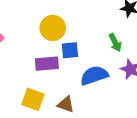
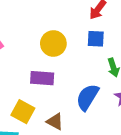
blue square: (70, 50) -> (96, 39), moved
blue semicircle: (94, 75) -> (88, 97), turned -48

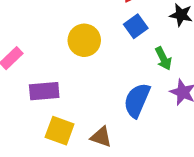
blue square: (96, 39) -> (136, 26), turned -30
purple rectangle: (42, 78) -> (44, 91), moved

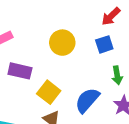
yellow square: (60, 131) -> (49, 92), moved

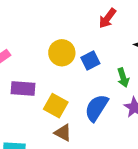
blue square: (104, 44) -> (90, 60), moved

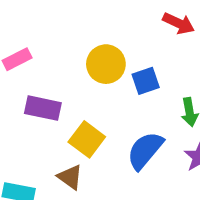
red arrow: (107, 18) -> (179, 23), turned -110
brown triangle: (63, 133) -> (70, 177), moved

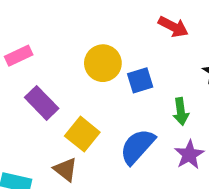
purple rectangle: (43, 108) -> (42, 103), turned 32

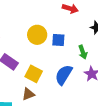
blue square: (140, 80) -> (58, 40), turned 32
brown triangle: (65, 169) -> (28, 94), turned -48

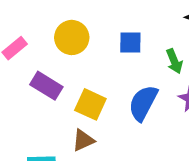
yellow circle: (37, 35) -> (72, 37), moved

